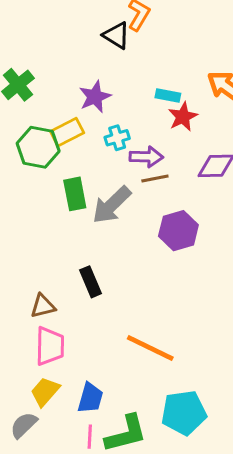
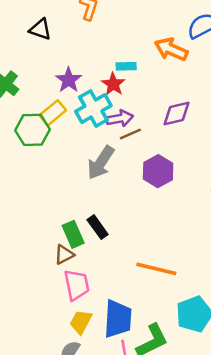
black triangle: (116, 35) -> (40, 29), moved
red star: (183, 117) -> (113, 84), moved
cyan cross: (117, 138) -> (93, 109), size x1.8
green rectangle: (75, 194) -> (73, 234), moved
blue trapezoid: (90, 398) -> (118, 319), size x1.5

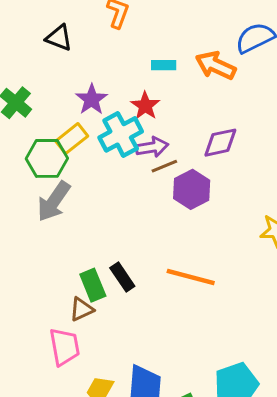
cyan rectangle: (126, 66) -> (164, 65), moved
gray arrow: (101, 163) -> (54, 201), moved
purple hexagon: (158, 171) -> (192, 189), moved
orange line: (156, 269) -> (191, 277), moved
pink trapezoid: (77, 285) -> (64, 347), moved

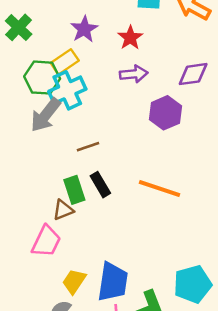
cyan cross: (121, 134) -> (67, 90), moved
brown line: (164, 166) -> (88, 147), moved
pink trapezoid: (64, 347) -> (46, 241), turned 32

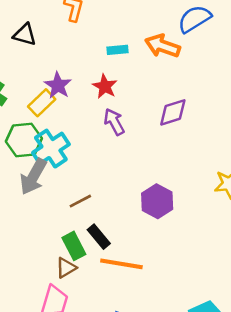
yellow rectangle: (65, 62) -> (42, 103), moved
purple arrow: (134, 74) -> (114, 122), turned -104
purple hexagon: (166, 113) -> (157, 201), moved
orange line: (159, 189) -> (121, 264), moved

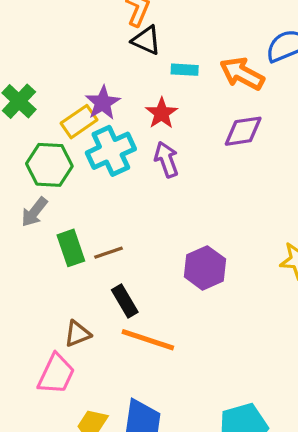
black triangle: (25, 35) -> (146, 40), moved
purple diamond: (173, 112) -> (243, 131), moved
cyan cross: (51, 149) -> (111, 151), moved
gray arrow: (33, 177) -> (34, 212), moved, size x0.7
green rectangle: (74, 246) -> (71, 248), moved

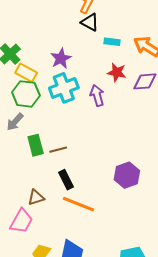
red star: (162, 113) -> (117, 72), moved, turned -30
yellow rectangle: (79, 122) -> (26, 73), moved, turned 60
purple hexagon: (205, 268) -> (127, 175), moved

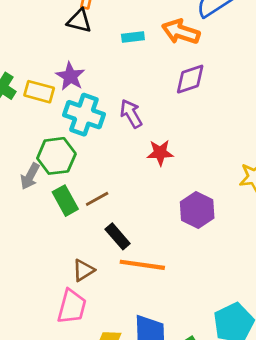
black triangle: (90, 22) -> (79, 21), moved
red star: (117, 72) -> (160, 153), moved
yellow rectangle: (26, 73) -> (39, 92), moved
cyan cross: (64, 88) -> (84, 115), turned -36
green hexagon: (26, 94) -> (56, 156), moved

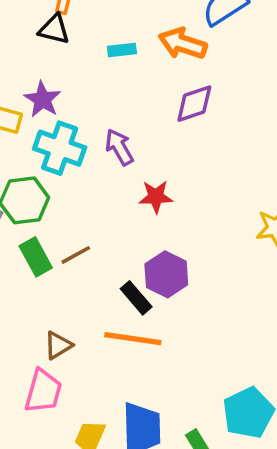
purple hexagon: (197, 210) -> (166, 274), moved
black rectangle: (118, 236) -> (136, 298), moved

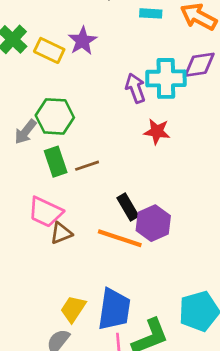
cyan cross: (60, 148) -> (166, 78), moved, turned -30
purple hexagon: (166, 274) -> (153, 223), moved
pink trapezoid: (43, 391) -> (45, 212), moved, turned 90

